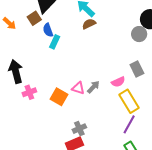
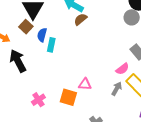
blue semicircle: (48, 30) -> (42, 35), turned 48
black arrow: (16, 71) -> (18, 61), moved
gray arrow: (93, 87) -> (117, 89), moved

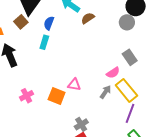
brown semicircle: (80, 19) -> (88, 18), moved
blue semicircle: (42, 35) -> (49, 23), moved

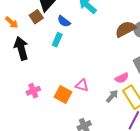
brown semicircle: (88, 18) -> (125, 29), moved, size x1.5
blue semicircle: (49, 23) -> (64, 21), turned -80

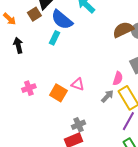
blue semicircle: (64, 21) -> (62, 20), size x1.6
black arrow: (21, 48) -> (18, 45), size x0.7
pink semicircle: (122, 78) -> (118, 78), turned -48

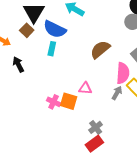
brown semicircle: (123, 30) -> (100, 49), moved
pink semicircle: (118, 78) -> (123, 73), size x1.5
pink cross: (29, 88) -> (54, 102), moved, turned -32

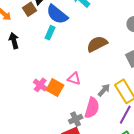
pink semicircle: (123, 73) -> (92, 108), moved

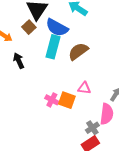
cyan rectangle: (50, 33) -> (53, 47), size x1.6
brown semicircle: (97, 44) -> (78, 51), moved

